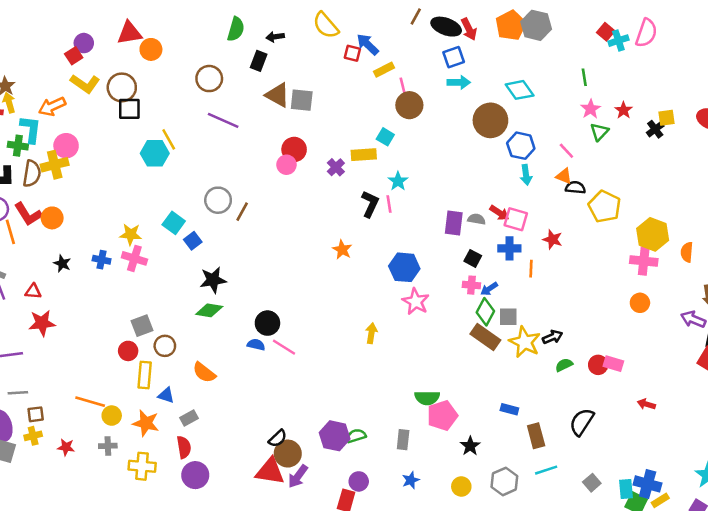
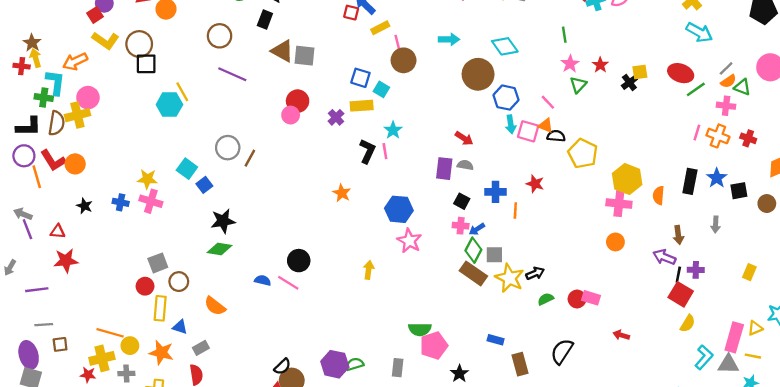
blue square: (454, 57) -> (360, 78), moved, turned 36
red arrow: (499, 213) -> (464, 138), moved
pink square: (516, 219) -> (528, 131), moved
black circle: (267, 323) -> (299, 261), moved
yellow cross: (33, 436) -> (102, 358), moved, size x1.5

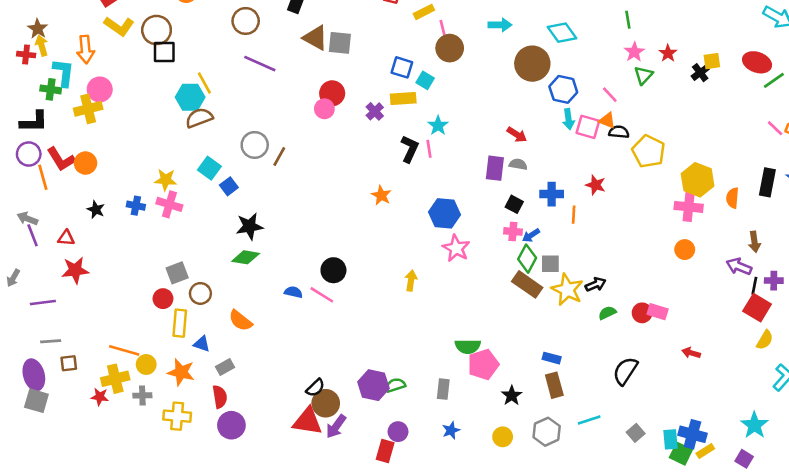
orange arrow: (75, 61) -> (85, 49), turned -70
brown semicircle: (57, 123) -> (199, 118), moved, turned -120
pink line: (697, 132) -> (775, 128), turned -63
brown rectangle: (520, 364) -> (554, 385), moved

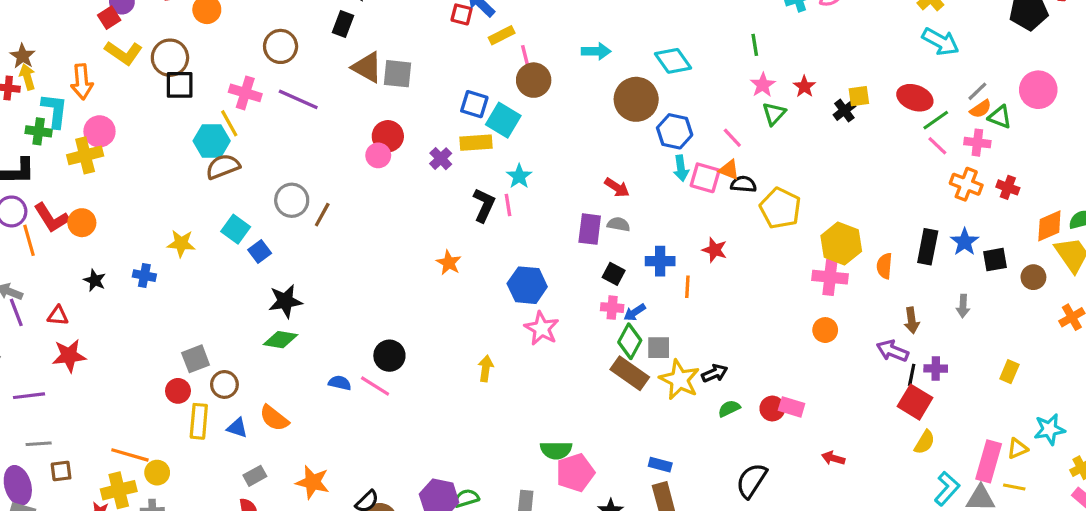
cyan square: (425, 80) -> (503, 120), size x1.5
pink line: (775, 128) -> (937, 146), moved
pink cross: (169, 204) -> (245, 93), moved
blue triangle: (202, 344) -> (237, 428), moved
orange star: (181, 372) -> (313, 482), moved

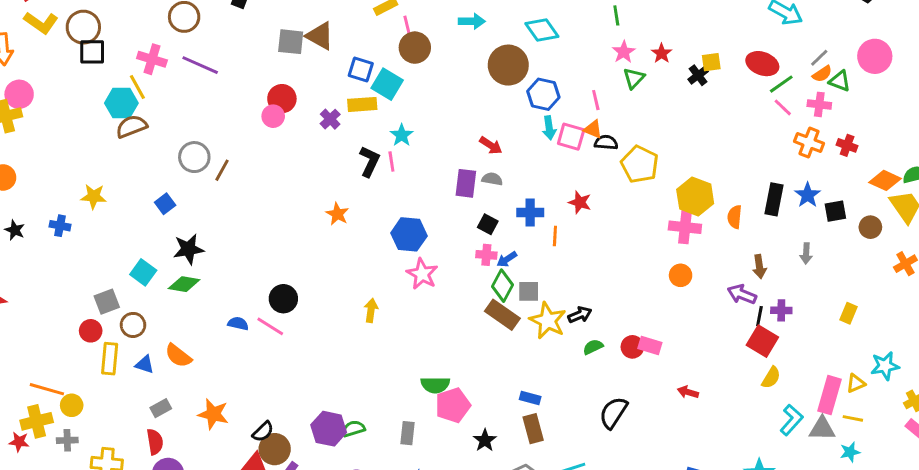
brown triangle: (367, 67) -> (320, 36), moved
pink line: (732, 138) -> (596, 100), turned 30
orange diamond: (1049, 226) -> (885, 180), turned 48
cyan square: (236, 229) -> (143, 272), moved

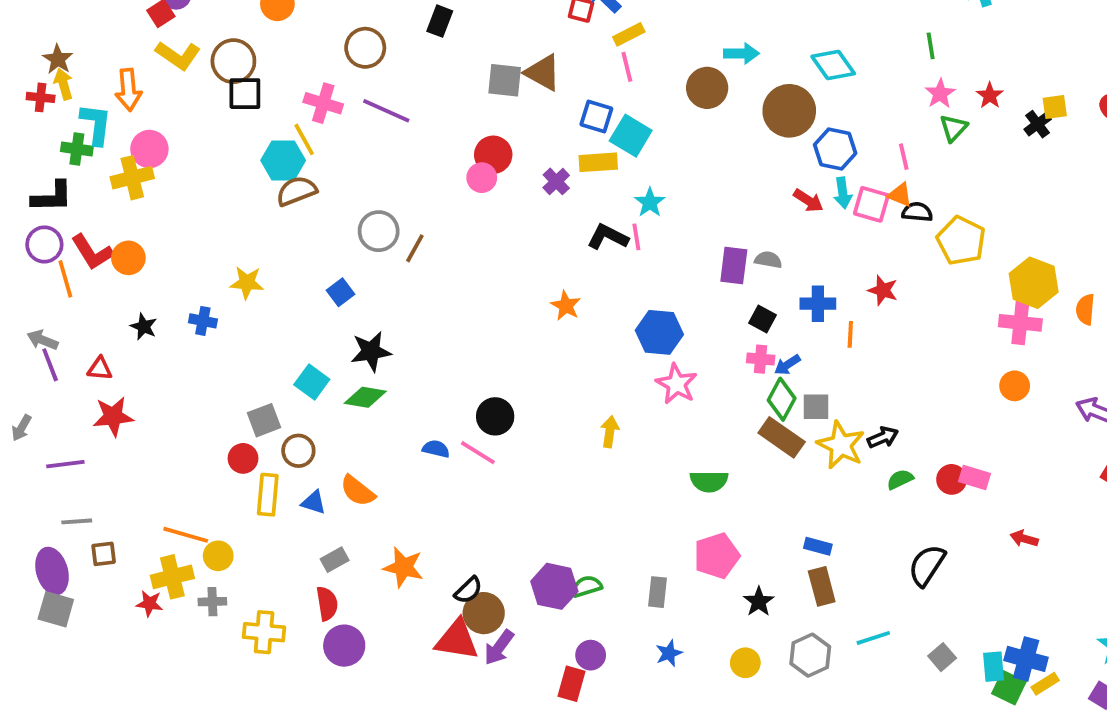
pink line: (408, 27) -> (627, 67), moved
brown circle: (415, 48) -> (707, 88), moved
red arrow: (491, 145) -> (808, 201), moved
black L-shape: (370, 161) -> (608, 237), turned -88
green semicircle: (435, 385) -> (709, 481), moved

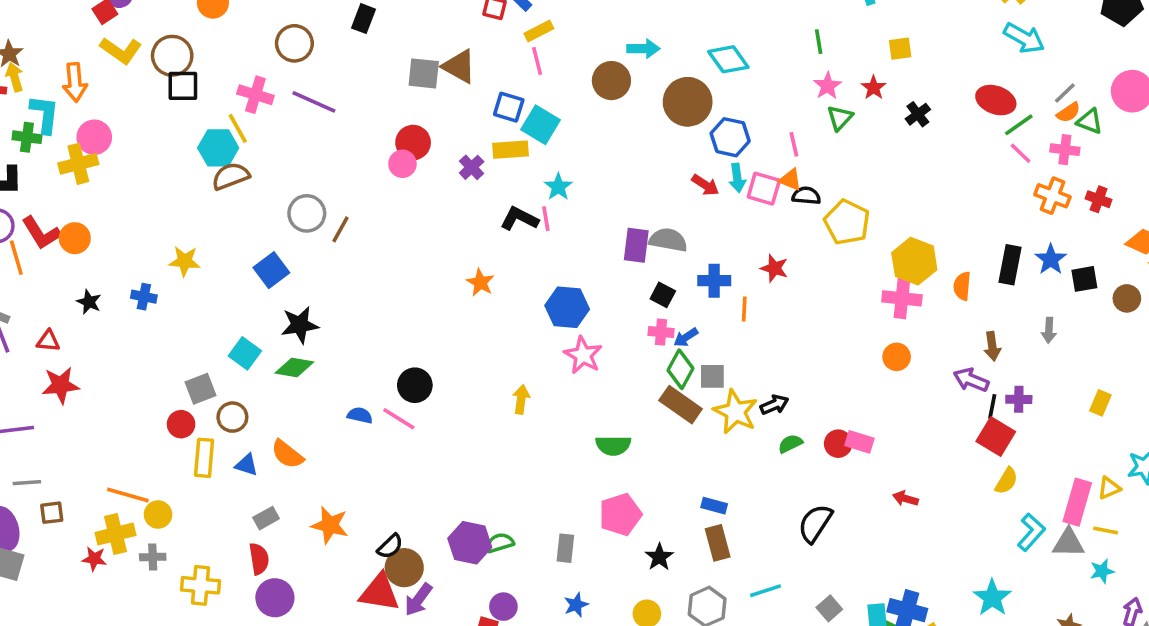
yellow square: (1055, 107) -> (900, 49), moved
gray semicircle: (768, 260) -> (668, 240), size x1.5
blue square: (340, 292) -> (271, 270), size x1.4

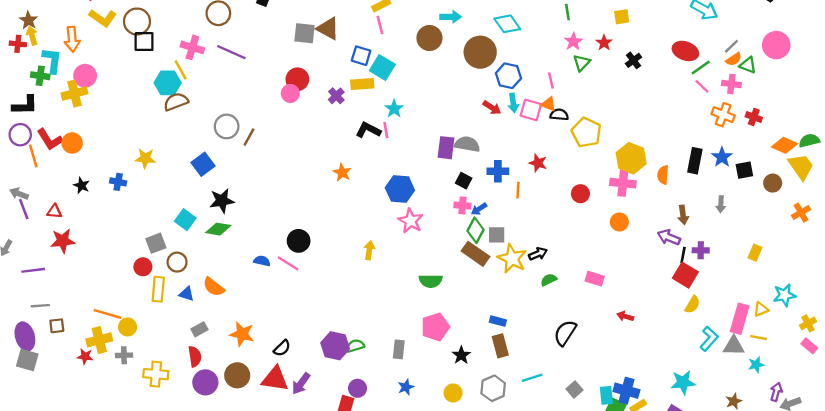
red circle: (838, 444) -> (580, 194), moved
brown circle: (404, 568) -> (237, 375), moved
cyan star: (992, 598) -> (683, 382), turned 30

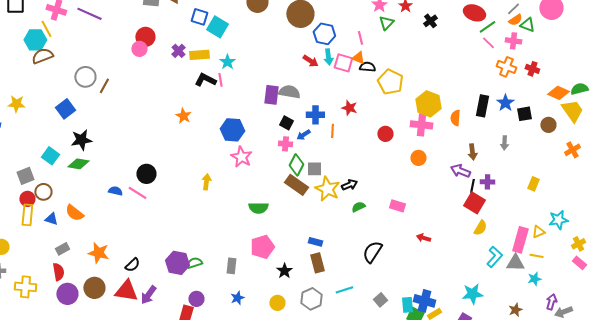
yellow rectangle: (362, 84) -> (199, 55), moved
blue arrow: (479, 209) -> (303, 135), moved
red circle: (143, 267) -> (27, 199), moved

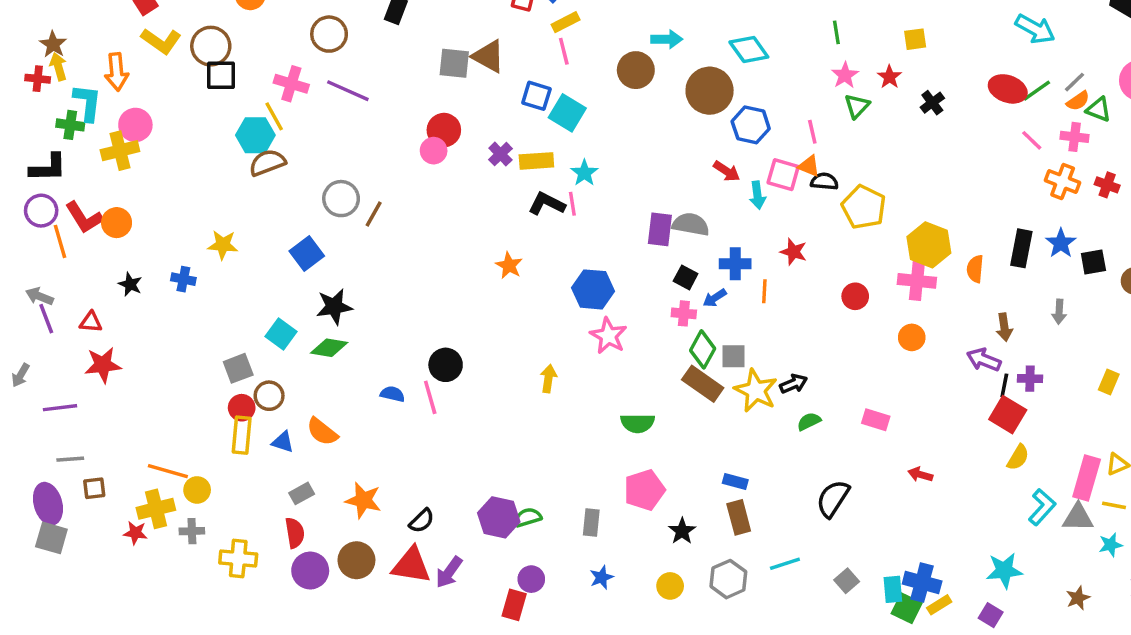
green line: (487, 27) -> (1037, 91), moved
cyan arrow: (328, 57) -> (757, 195), moved
pink line: (137, 193) -> (430, 397), turned 42

